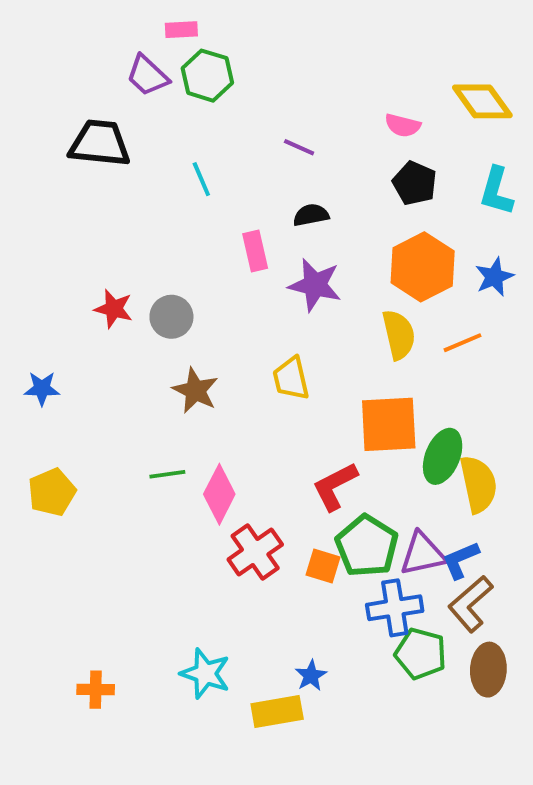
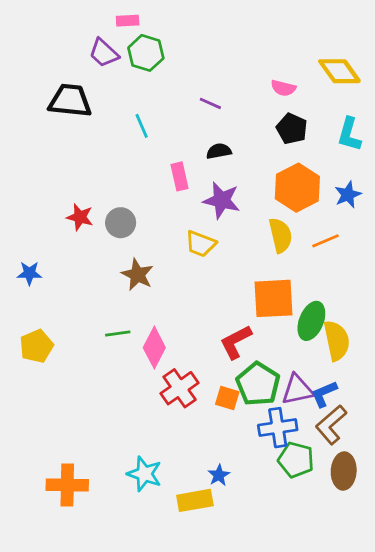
yellow trapezoid: (291, 379) -> (201, 244), moved, turned -56
orange cross: (96, 690) -> (67, 485), size x1.6

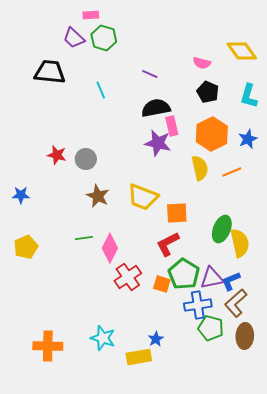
black semicircle: (219, 151) -> (156, 108), size x1.6
pink rectangle: (180, 176) -> (172, 126), moved
yellow trapezoid: (201, 244) -> (143, 197), moved, size x1.4
orange square: (274, 298) -> (177, 213), moved, size x0.7

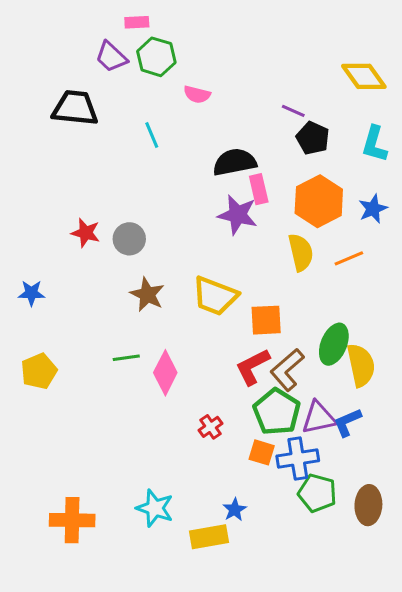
pink semicircle: (202, 63) -> (197, 94), moved
purple line: (150, 74) -> (293, 111), moved
red cross: (128, 277) -> (210, 427), moved, size x0.6
orange square: (162, 284) -> (262, 452), moved
brown L-shape: (236, 303) -> (287, 370), moved

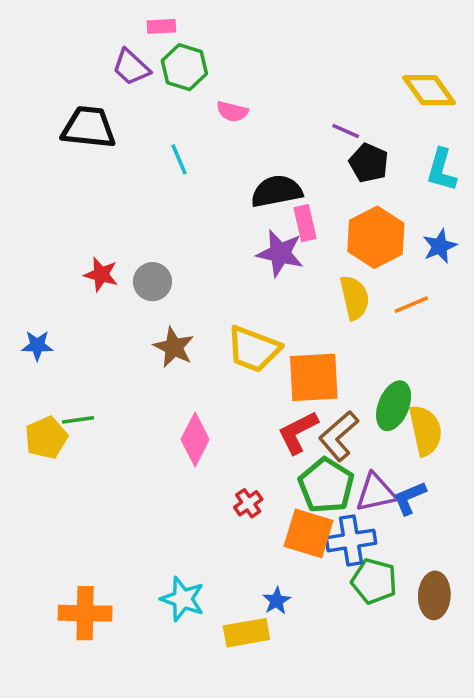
orange square: (266, 320) -> (314, 377), size x1.4
green line: (126, 358) -> (78, 420), moved
orange square: (262, 452) -> (308, 533), size x1.6

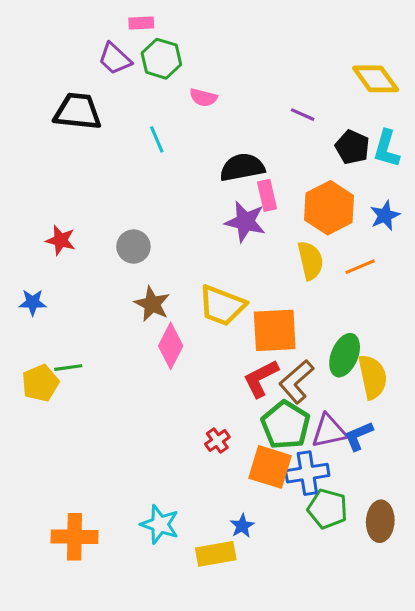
black pentagon: (369, 163) -> (352, 147), moved
red star: (101, 275) -> (61, 240), moved
pink diamond: (195, 439) -> (171, 346), moved

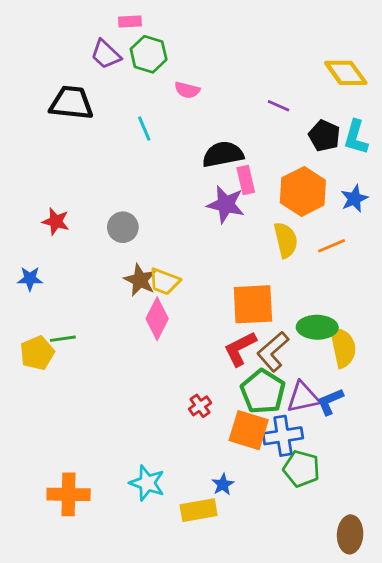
yellow trapezoid: (222, 306) -> (164, 282), moved, size x0.7
green ellipse: (345, 355) -> (317, 327), turned 69
brown ellipse: (380, 521) -> (350, 534), moved

